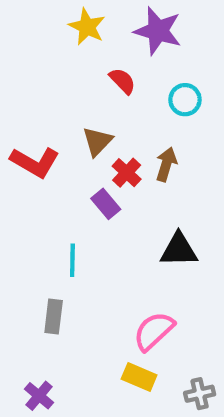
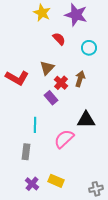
pink semicircle: (154, 331) -> (64, 139), moved
yellow rectangle: (139, 377) -> (56, 181), moved
purple cross: (39, 396) -> (32, 184), moved

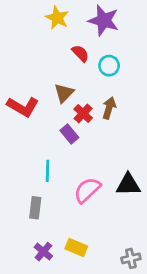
cyan circle: (89, 48) -> (109, 66), moved
black triangle: (86, 120) -> (128, 185), moved

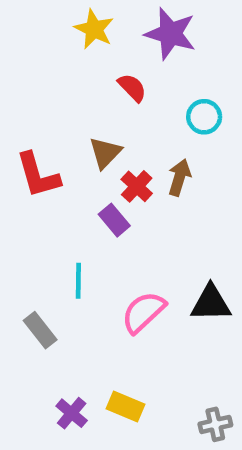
cyan circle: (109, 66) -> (204, 117), moved
red L-shape: (23, 107) -> (38, 175), turned 44
gray rectangle: (35, 208) -> (40, 330), moved, turned -45

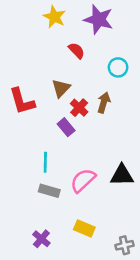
gray rectangle: (40, 330) -> (49, 191), moved, turned -36
yellow rectangle: (125, 406) -> (84, 228), moved

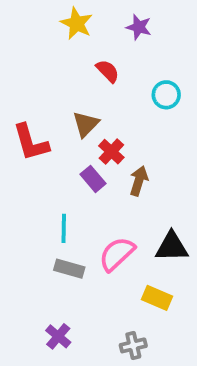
purple star: (99, 19) -> (139, 27), size x0.6
brown arrow: (104, 102) -> (139, 181), moved
yellow rectangle: (84, 228) -> (157, 298), moved
gray cross: (125, 245) -> (133, 345), moved

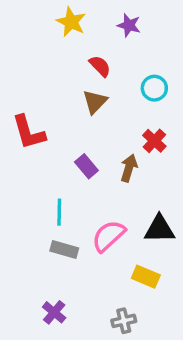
brown triangle: (86, 124) -> (95, 102), moved
red cross: (111, 152) -> (154, 141), moved

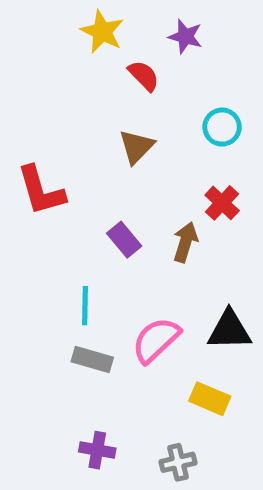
red semicircle: (100, 66) -> (144, 76), moved
purple cross: (54, 312) -> (97, 450), moved, turned -30

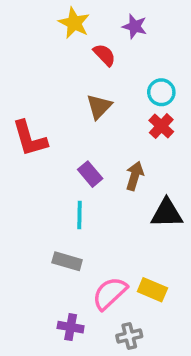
red cross: (222, 203) -> (161, 126), moved
cyan line: (85, 306) -> (79, 215), moved
black triangle: (229, 330) -> (167, 213), moved
pink semicircle: (156, 340) -> (110, 293), moved

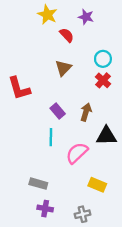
gray rectangle: (67, 261) -> (38, 184), moved
pink semicircle: (110, 293) -> (77, 153), moved

